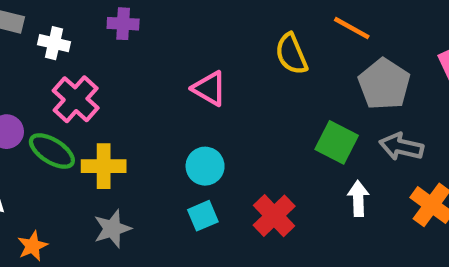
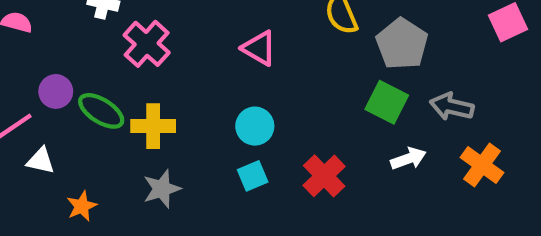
gray pentagon: (384, 84) -> (402, 44), moved
pink cross: (76, 99) -> (147, 44), moved
white arrow: (358, 198) -> (408, 159), turned 72

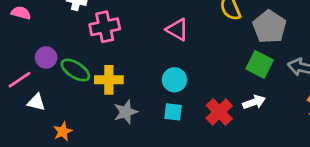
pink cross: (147, 44) -> (105, 27), turned 36
white arrow: (408, 159) -> (254, 102), moved
cyan square: (253, 176) -> (173, 112), turned 30
gray star: (162, 189) -> (126, 112), moved

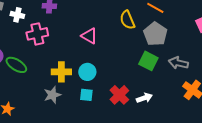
yellow cross: (109, 80) -> (61, 72), moved
white arrow: (254, 102) -> (144, 98), moved

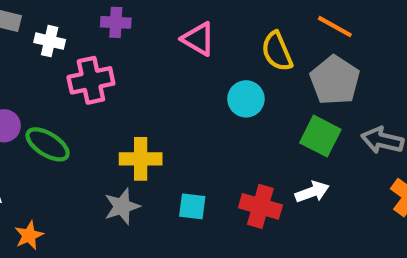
pink triangle: (89, 36) -> (198, 39), moved
cyan circle: (87, 72) -> (246, 99), moved
red cross: (119, 95) -> (260, 206), turned -30
white arrow: (144, 98) -> (312, 192), moved

